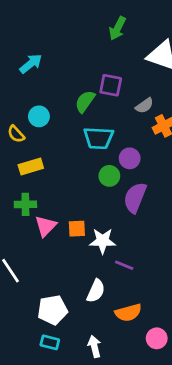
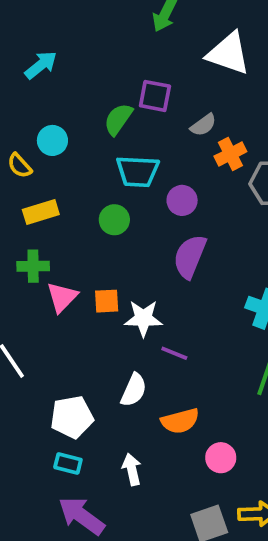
green circle: (109, 176) -> (114, 220), moved

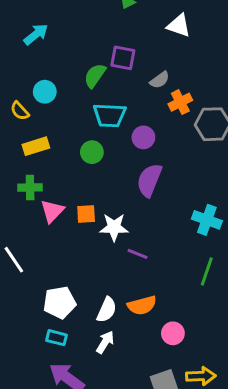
white triangle: (228, 53) -> (179, 25), size x0.7
white semicircle: (134, 390) -> (107, 310), moved
white arrow: (132, 469) -> (105, 342), turned 45

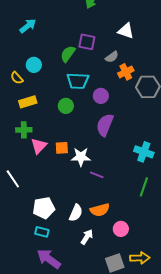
white triangle: (179, 25) -> (126, 31), moved
white arrow: (105, 342) -> (87, 237), moved

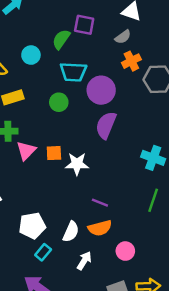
gray semicircle: (112, 57) -> (123, 37), moved
cyan circle: (34, 65) -> (31, 55), moved
purple circle: (101, 96) -> (101, 90), size x1.5
purple line: (97, 175) -> (100, 203), moved
cyan rectangle: (42, 232) -> (43, 252), moved, turned -64

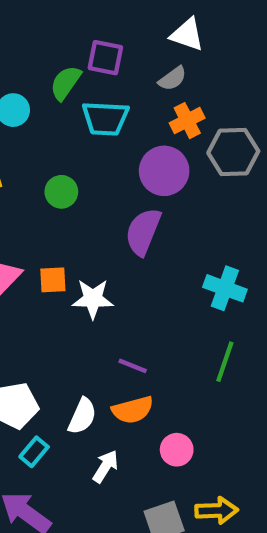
cyan trapezoid: (73, 72) -> (105, 118), moved
purple circle: (101, 90) -> (164, 171), moved

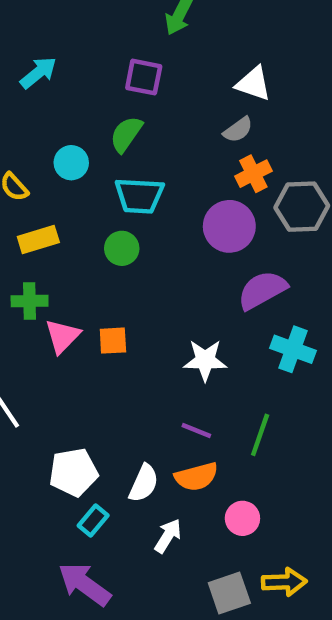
purple square: (105, 58) -> (144, 77), moved
cyan trapezoid: (105, 118) -> (139, 196), moved
purple semicircle: (143, 232) -> (262, 290), moved, turned 39
white star: (93, 299) -> (205, 360), moved
green line: (225, 362) -> (260, 435), moved

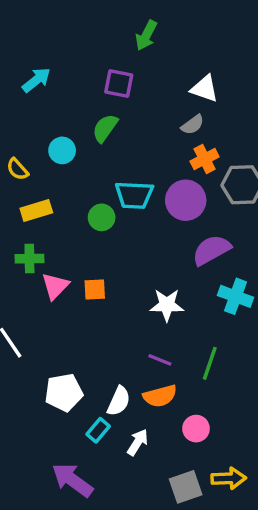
cyan trapezoid: (139, 196) -> (134, 195), moved
cyan rectangle: (93, 521) -> (98, 430), moved

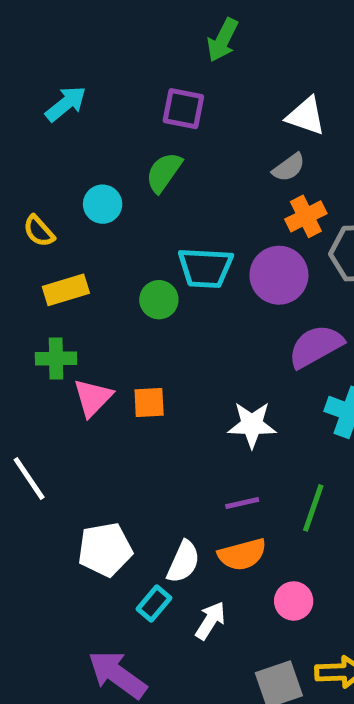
purple line: (160, 360) -> (242, 503), turned -35

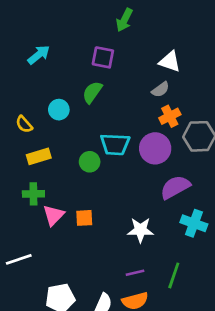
white line: (29, 479) -> (19, 259), turned -75

